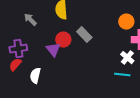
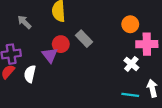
cyan line: (122, 75) -> (130, 95), moved
white semicircle: (35, 76) -> (30, 74), moved

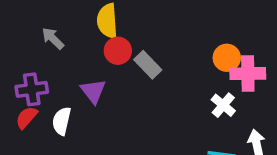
orange circle: (130, 24) -> (227, 58), moved
red circle: (61, 44) -> (118, 51), moved

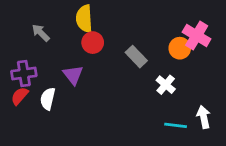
gray rectangle: (148, 65) -> (136, 57), moved
pink cross: (248, 74) -> (197, 36), moved, turned 32
white cross: (223, 105) -> (166, 85), moved

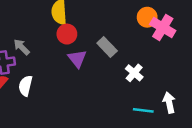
gray arrow: (41, 33) -> (22, 47), moved
orange circle: (180, 48) -> (147, 17), moved
purple triangle: (73, 75) -> (77, 59), moved

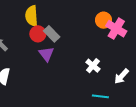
gray rectangle: (107, 47) -> (52, 34), moved
white arrow: (169, 103) -> (122, 76), moved, turned -126

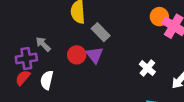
red circle: (38, 34) -> (77, 55), moved

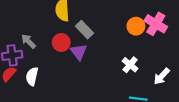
orange circle: (159, 17) -> (136, 26), moved
red circle: (77, 55) -> (61, 43), moved

